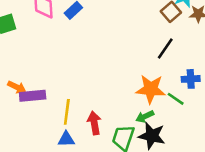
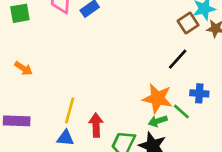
orange arrow: (17, 87) -> (23, 68), moved
purple rectangle: (33, 96) -> (17, 121), moved
green arrow: (145, 116) -> (158, 121), moved

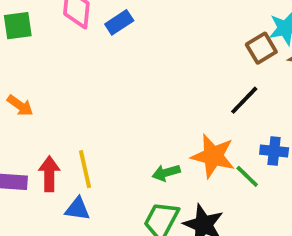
yellow line: (70, 110) -> (85, 169), turned -30
green arrow: (158, 121) -> (166, 173), moved
red arrow: (96, 125) -> (49, 174), moved

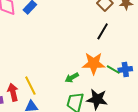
blue cross: (274, 151) -> (125, 69), moved

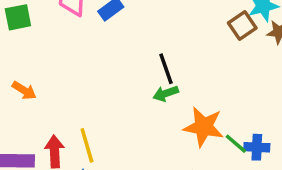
black line: (103, 31) -> (166, 69), moved, turned -60
green arrow: (72, 78) -> (166, 93), moved

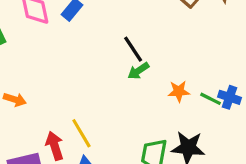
orange star: (204, 127) -> (179, 91), size x0.6
blue cross: (257, 147) -> (230, 97), turned 30

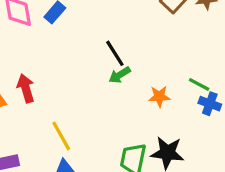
green line: (211, 99) -> (199, 84), moved
red arrow: (55, 146) -> (26, 88), moved

